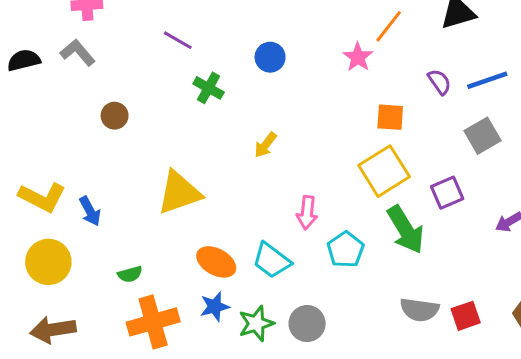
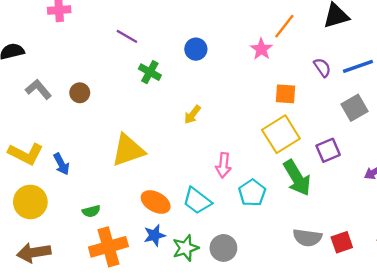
gray L-shape: (78, 53) -> (38, 89), moved

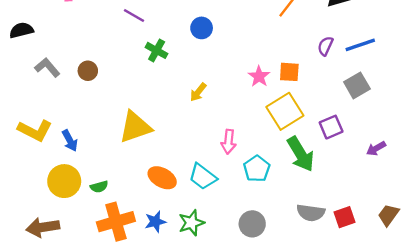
pink star: (261, 49) -> (259, 76), moved
purple semicircle: (322, 67) -> (325, 46), turned -120
yellow circle: (30, 202) -> (64, 181), moved
blue star: (154, 235) -> (155, 222), moved
gray circle: (223, 248) -> (252, 224), moved

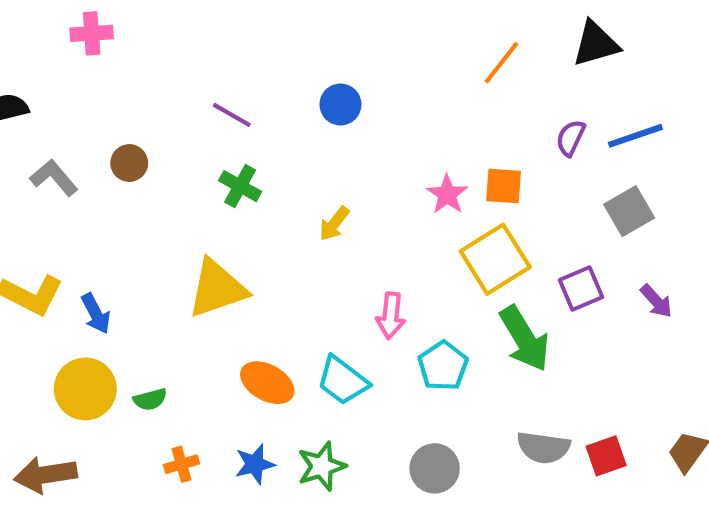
purple line: (134, 16) -> (232, 115), moved
green cross: (157, 50) -> (240, 186), moved
brown circle: (88, 71) -> (129, 163), moved
purple arrow: (376, 148) -> (656, 301), moved, turned -102
orange cross: (116, 222) -> (182, 464), size x0.5

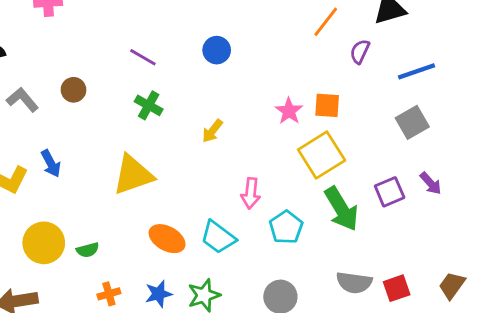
purple semicircle: (571, 138) -> (360, 52), moved
purple square: (581, 289) -> (390, 192), moved
blue arrow: (96, 314) -> (51, 163), moved

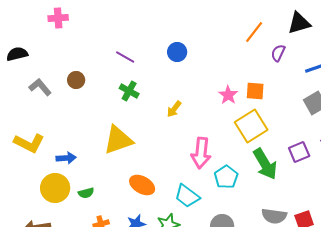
blue arrow: (51, 163) -> (66, 158), moved, turned -66
pink arrow: (251, 193) -> (201, 153), size x1.4
cyan trapezoid: (218, 237) -> (187, 196), moved

